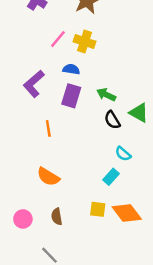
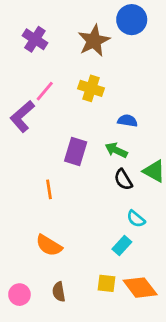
pink line: (58, 39) -> (45, 91), moved
blue semicircle: (71, 69) -> (127, 121), moved
purple L-shape: (34, 84) -> (22, 116), moved

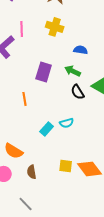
pink line: (45, 91) -> (22, 29), turned -42
cyan semicircle: (136, 219) -> (67, 123), moved, turned -56
orange semicircle: (49, 245) -> (14, 151), moved
cyan rectangle: (122, 245) -> (47, 129), moved

